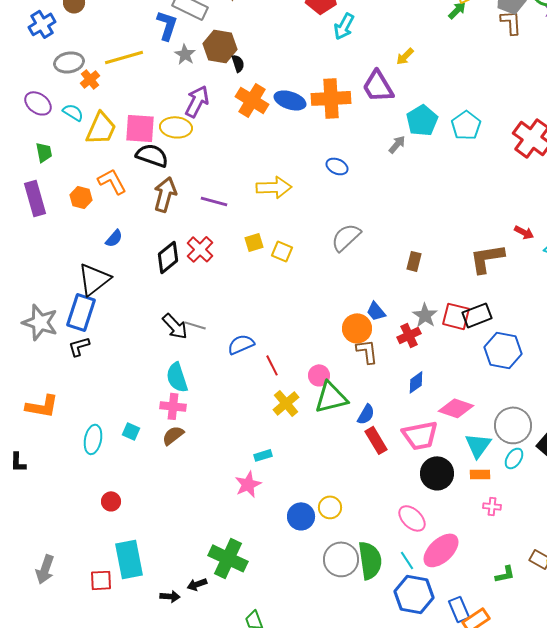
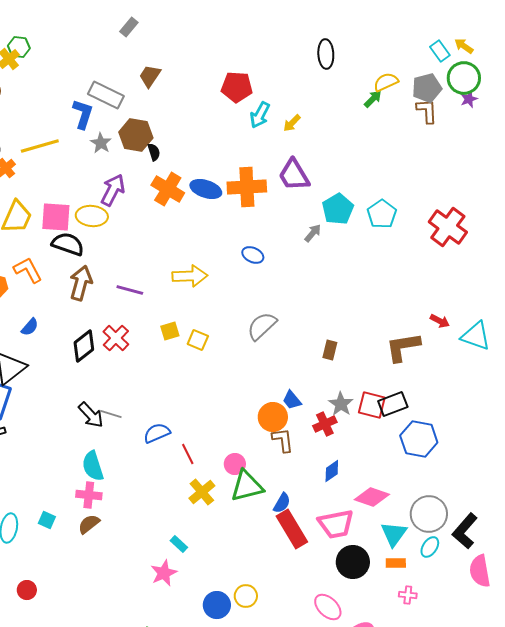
yellow arrow: (405, 56) -> (292, 123), moved
red rectangle: (376, 440) -> (292, 529), size x1.4
cyan rectangle: (263, 455) -> (179, 544), turned 60

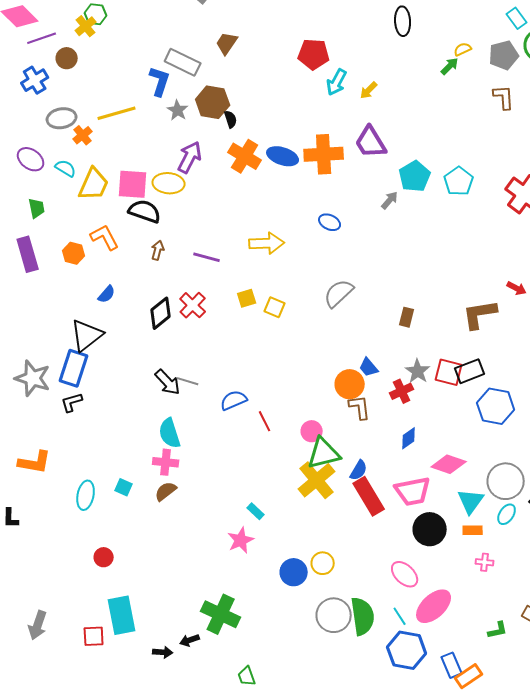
yellow semicircle: (386, 82) -> (463, 49), size x0.7
brown L-shape: (427, 111) -> (504, 97), moved
brown arrow: (81, 283) -> (158, 250), size x0.6
yellow cross: (202, 492) -> (317, 480), moved, size x1.4

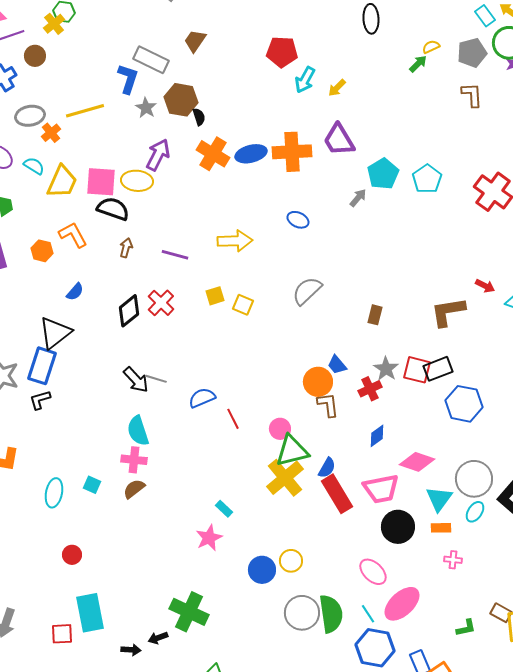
blue ellipse: (283, 156) -> (251, 154), turned -32

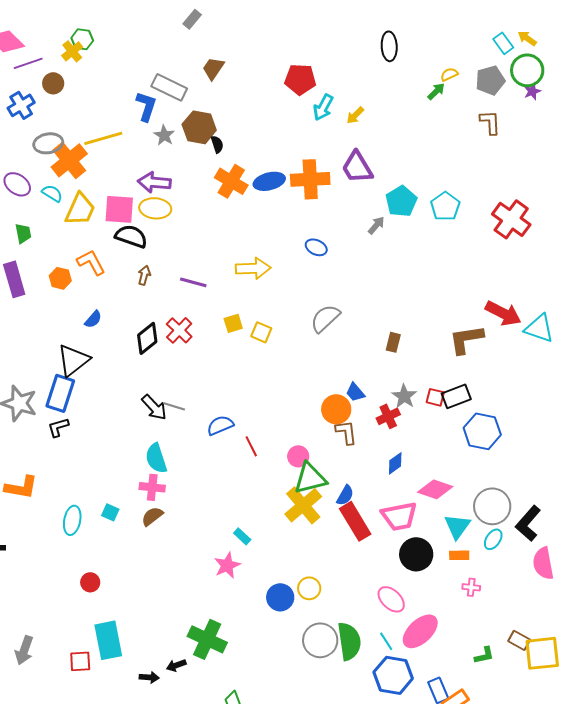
orange cross: (51, 133) -> (69, 160), size x1.8
purple arrow: (158, 155) -> (154, 182), moved, turned -112
red arrow: (485, 286) -> (503, 313), size x1.8
red square: (417, 370) -> (435, 397), size x0.7

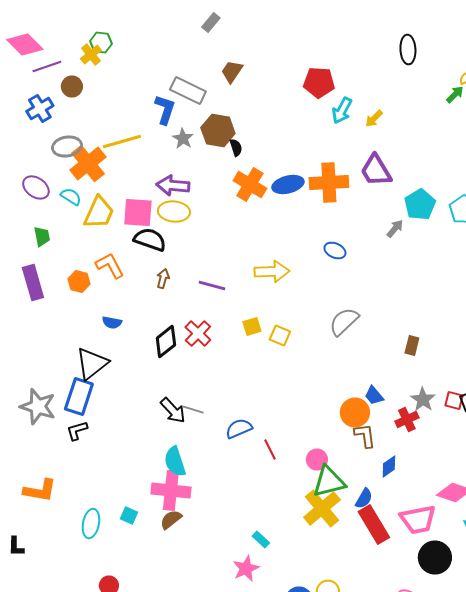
blue semicircle: (93, 319) -> (112, 322), turned 60
blue diamond: (395, 463) -> (389, 466), moved
pink cross: (152, 487) -> (171, 490), size x1.5

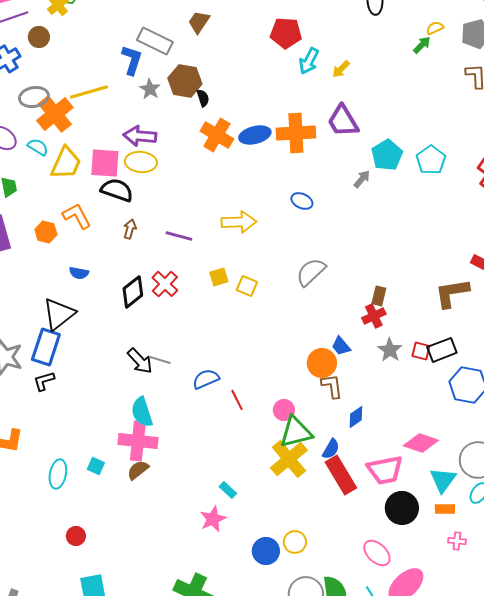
red cross: (407, 420) -> (374, 316), moved

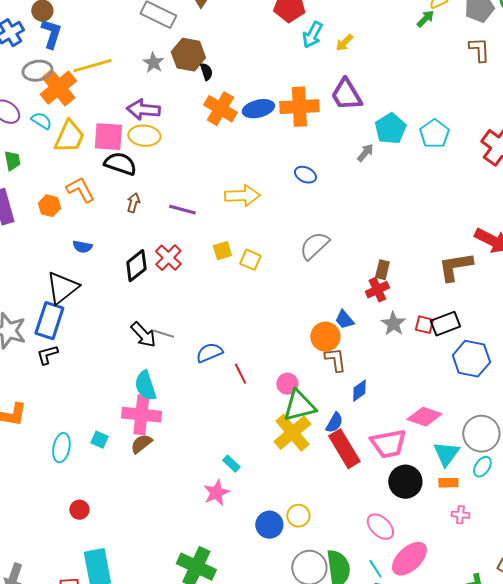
blue L-shape: (132, 60) -> (51, 34), moved

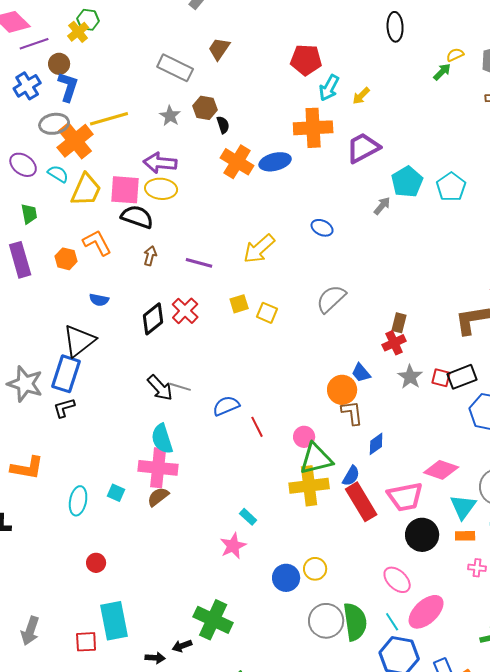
brown hexagon: (188, 55) -> (205, 108), size x0.7
purple trapezoid: (346, 95) -> (363, 148), turned 93
orange cross: (299, 107) -> (313, 128), moved
yellow arrow: (242, 196) -> (259, 249), turned 140
yellow cross: (292, 433) -> (309, 486), turned 33

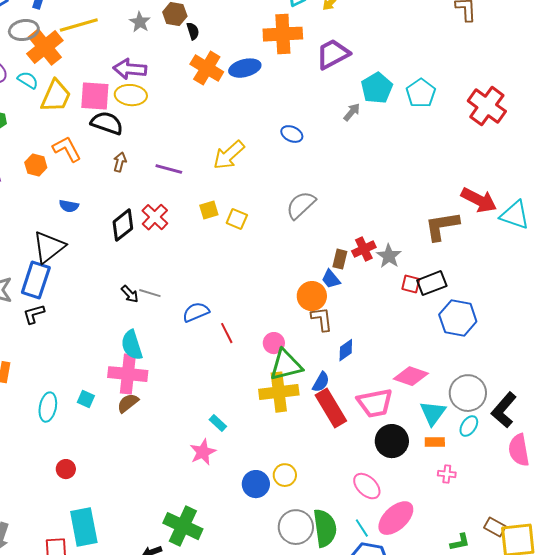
brown rectangle: (399, 323) -> (340, 259), moved
gray star: (410, 377) -> (389, 256), moved
black arrow: (160, 388) -> (130, 294), size x0.7

